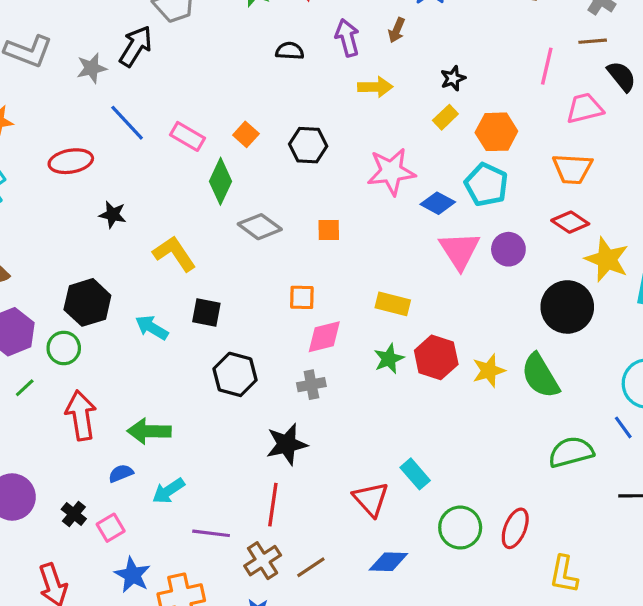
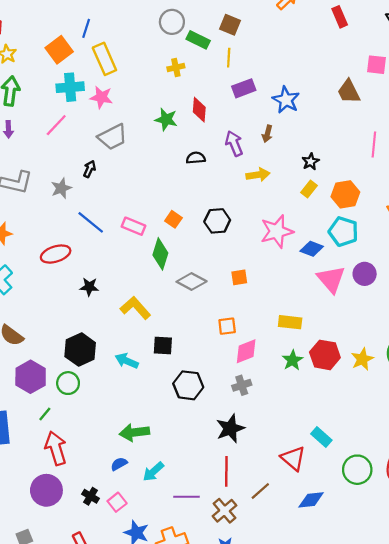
black arrow: (136, 46) -> (90, 169), size x0.6
red arrow: (81, 415) -> (56, 448), moved
brown line: (311, 567) -> (260, 491), moved

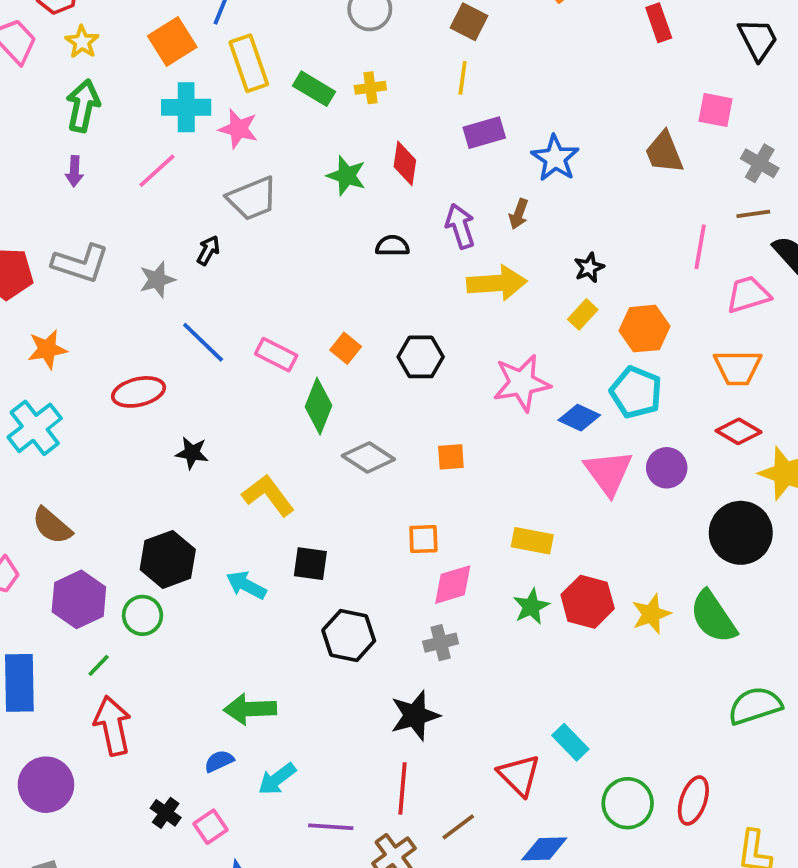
green rectangle: (198, 40) -> (314, 89), moved
yellow arrow: (258, 175) -> (497, 283), size x1.4
purple circle: (46, 490) -> (46, 785), moved

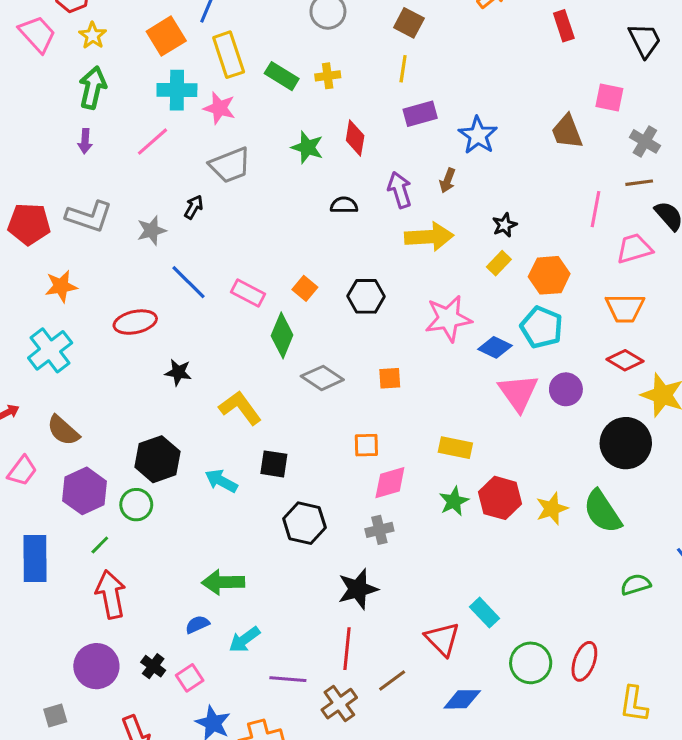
green semicircle: (755, 706) -> (636, 585), size x0.7
purple circle: (46, 785) -> (96, 666), moved

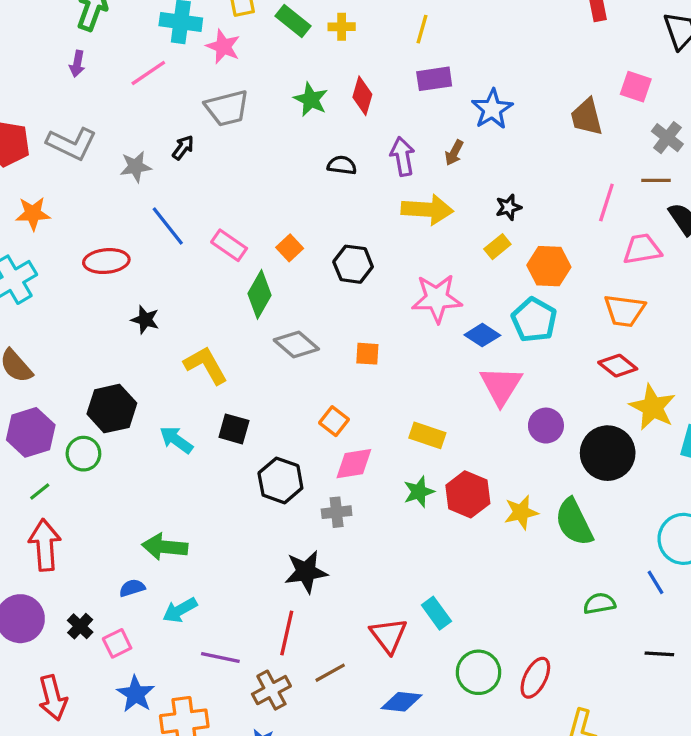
purple circle: (566, 389) -> (546, 426), moved
orange square: (366, 445) -> (334, 421), turned 32
black hexagon: (304, 523) -> (280, 480), moved

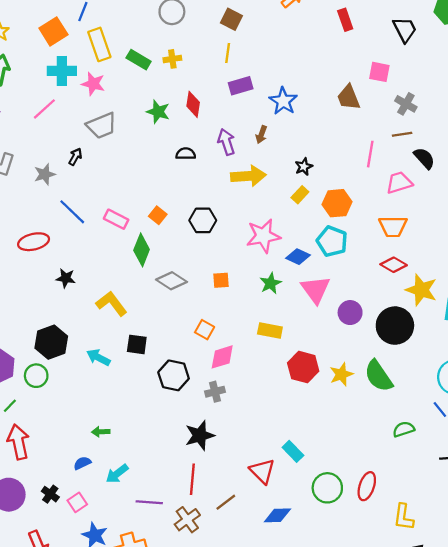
green star: (419, 492) -> (271, 283), moved
green arrow: (165, 547) -> (101, 432), size x0.6

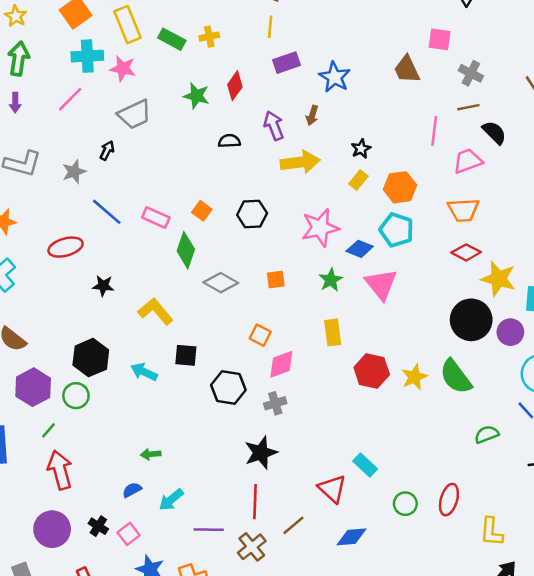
red diamond: (193, 104) -> (235, 86), turned 30
purple circle: (350, 313) -> (510, 332), moved
yellow rectangle: (270, 331) -> (333, 332), turned 75
green circle: (327, 488) -> (405, 504), size x0.7

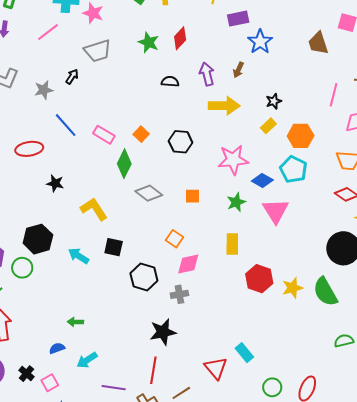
purple rectangle: (287, 63) -> (238, 19), moved

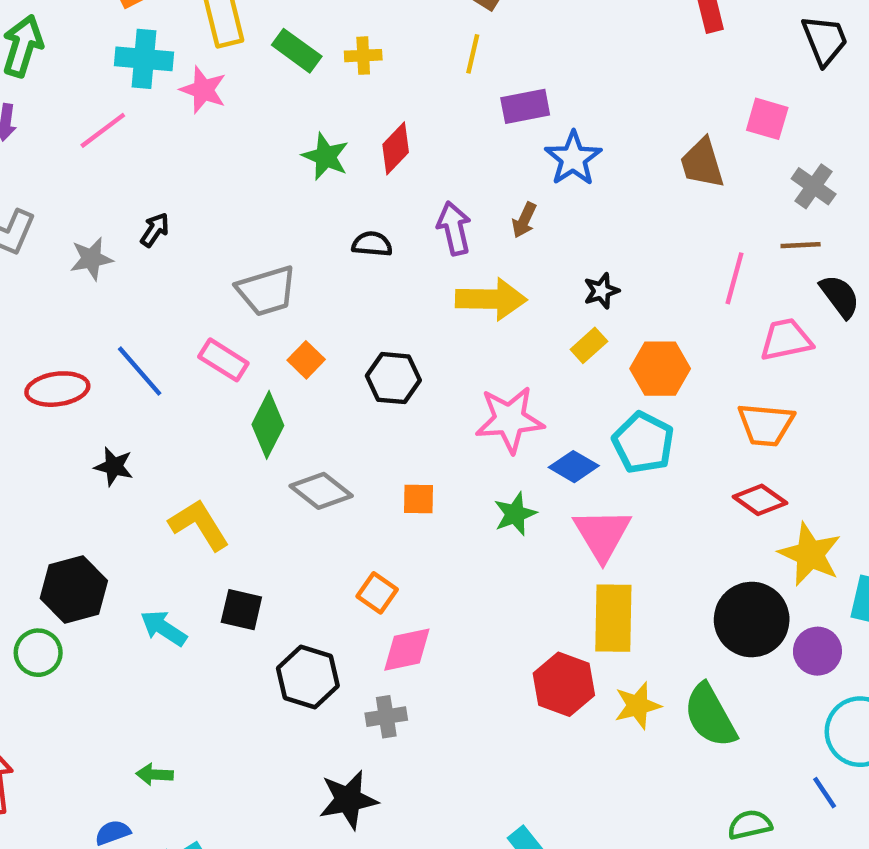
gray trapezoid: (98, 51) -> (267, 291), moved
blue line: (66, 125) -> (140, 371), moved
yellow rectangle: (232, 244) -> (613, 618), moved, size x1.4

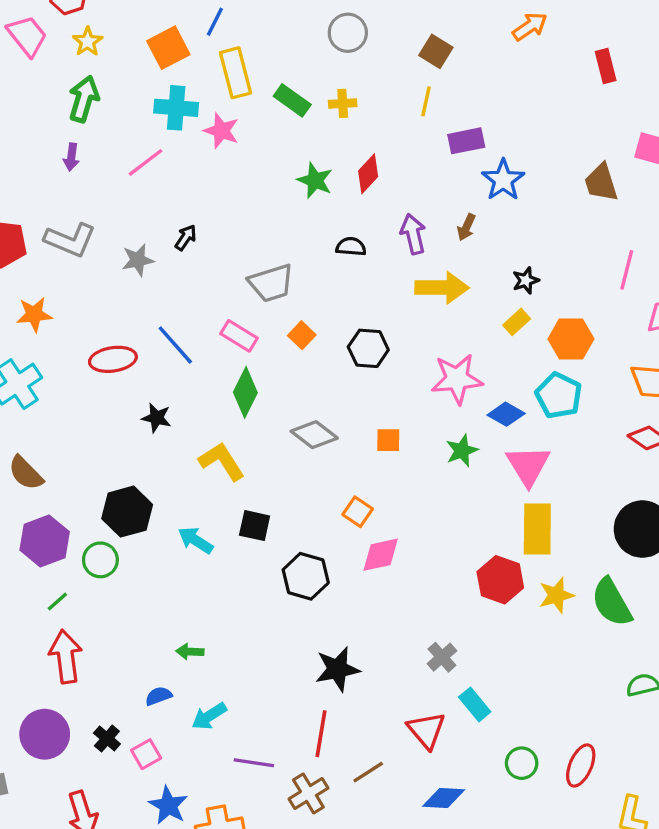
green diamond: (268, 425) -> (245, 392), moved
gray cross: (386, 717) -> (442, 657), moved, turned -32

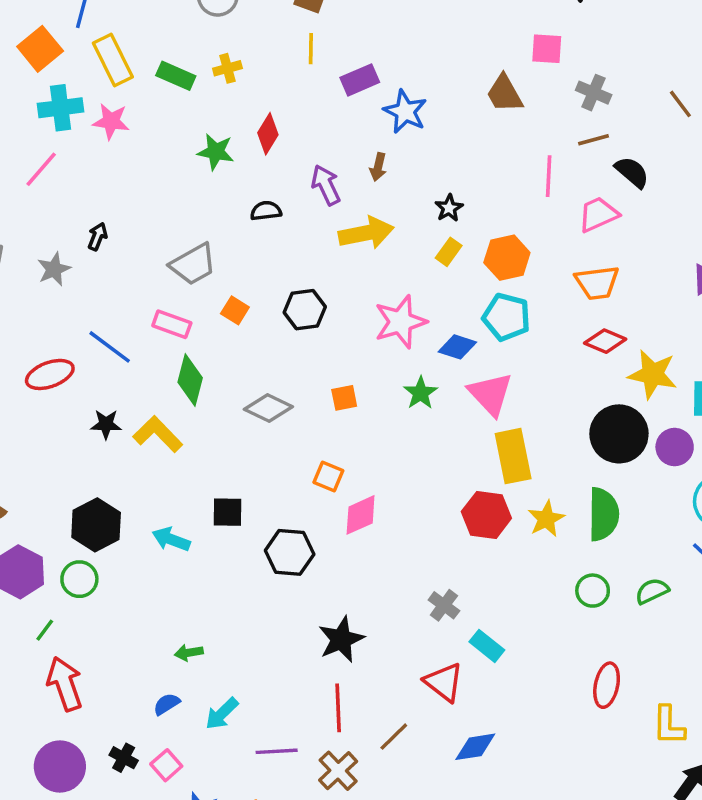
yellow L-shape: (222, 461) -> (158, 434), moved
green semicircle: (612, 602) -> (603, 514), turned -138
green circle: (522, 763) -> (593, 591), moved

